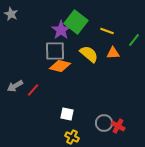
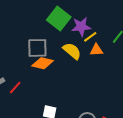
purple star: (61, 30) -> (81, 27), moved, turned 30
yellow line: (107, 31) -> (90, 37), moved, turned -56

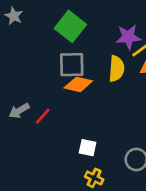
green square: (59, 19) -> (70, 26), moved
yellow semicircle: (72, 51) -> (117, 69), turned 54

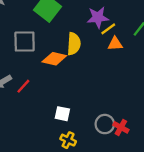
gray square: (72, 65) -> (25, 41), moved
yellow semicircle: (117, 69) -> (74, 44), moved

